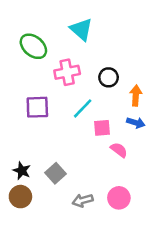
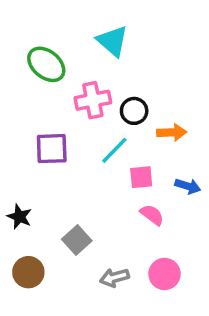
black circle: (109, 77) -> (134, 111), moved
orange arrow: (136, 96) -> (172, 132), moved, turned 84
blue arrow: (136, 123) -> (188, 186), moved
pink semicircle: (119, 150) -> (152, 215), moved
black star: (22, 171) -> (19, 217), moved

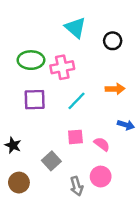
green ellipse: (46, 64) -> (31, 60), moved, turned -40
black circle: (134, 111) -> (113, 41), moved
pink square: (141, 177) -> (75, 137), moved
pink circle: (165, 274) -> (101, 177), moved
gray arrow: (114, 278) -> (77, 186), turned -90

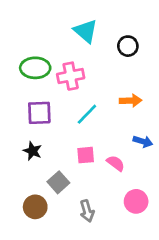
black star: (13, 145) -> (32, 151), moved
pink circle: (101, 177) -> (136, 201), moved
brown circle: (19, 183) -> (35, 207), moved

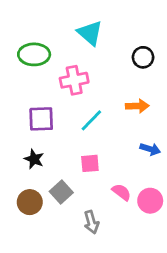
black circle: (128, 46) -> (143, 57), moved
green ellipse: (35, 68) -> (34, 54), moved
pink semicircle: (116, 163) -> (121, 192), moved
pink circle: (136, 201) -> (150, 201), moved
brown circle: (35, 207) -> (30, 202), moved

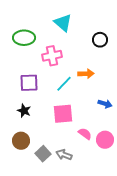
orange arrow: (137, 106) -> (86, 74), moved
pink square: (90, 163) -> (63, 114), size x1.5
gray square: (61, 192) -> (43, 154), moved
gray arrow: (91, 222) -> (64, 155), turned 126

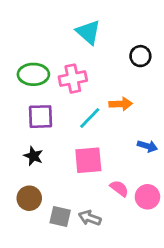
green ellipse: (24, 38) -> (33, 74), moved
gray square: (43, 154) -> (60, 217), turned -35

